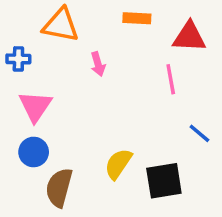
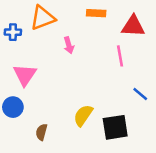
orange triangle: (61, 25) -> (43, 18), turned -32
blue cross: (18, 59) -> (13, 32), moved
blue circle: (34, 152) -> (13, 107), moved
brown semicircle: (59, 188) -> (41, 132), size x0.6

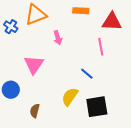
blue cross: (13, 32) -> (11, 27), turned 32
pink triangle: (25, 75) -> (34, 65), moved
blue line: (140, 94) -> (87, 74), moved

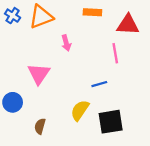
blue cross: (11, 27) -> (13, 16), moved
blue line: (87, 74) -> (99, 84), turned -56

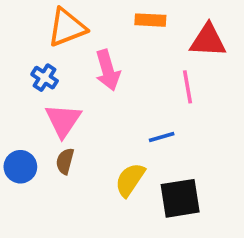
blue cross: (13, 16) -> (45, 78), moved
pink arrow: (66, 43) -> (108, 70), size x1.5
brown semicircle: (40, 126) -> (65, 161), moved

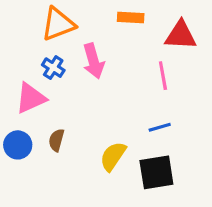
blue cross: (45, 78) -> (53, 68), moved
pink triangle: (63, 120) -> (31, 98), moved, turned 32
blue line: (162, 137) -> (160, 127), moved

